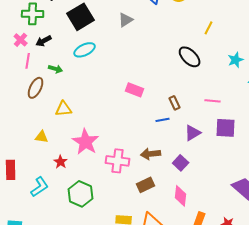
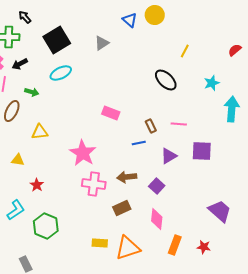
pink line: (213, 101) -> (179, 124), moved
pink star: (86, 142) -> (83, 153), moved
green hexagon: (81, 194) -> (46, 226), moved

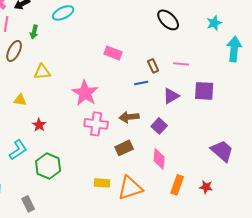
green arrow: (32, 92) -> (34, 32), turned 88

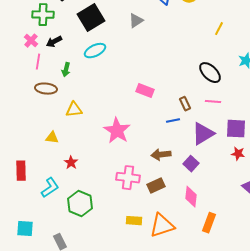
black ellipse: (168, 20) -> (210, 73), moved
brown ellipse: (14, 51) -> (46, 89), turned 70
purple triangle: (171, 96) -> (203, 134), size x1.4
pink cross: (96, 124) -> (128, 178), moved
red star: (206, 187) -> (238, 154), moved

